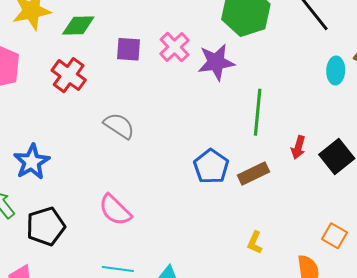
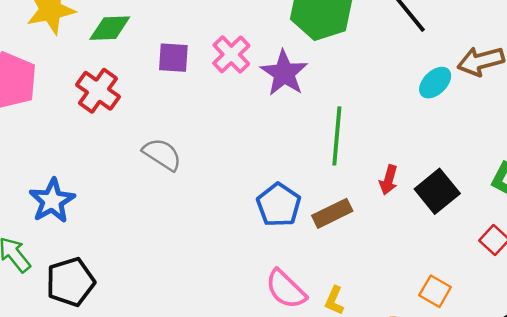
purple star: (216, 62) -> (284, 73), turned -30
cyan ellipse: (336, 70) -> (435, 83), turned 44
pink semicircle: (115, 210) -> (286, 289), moved

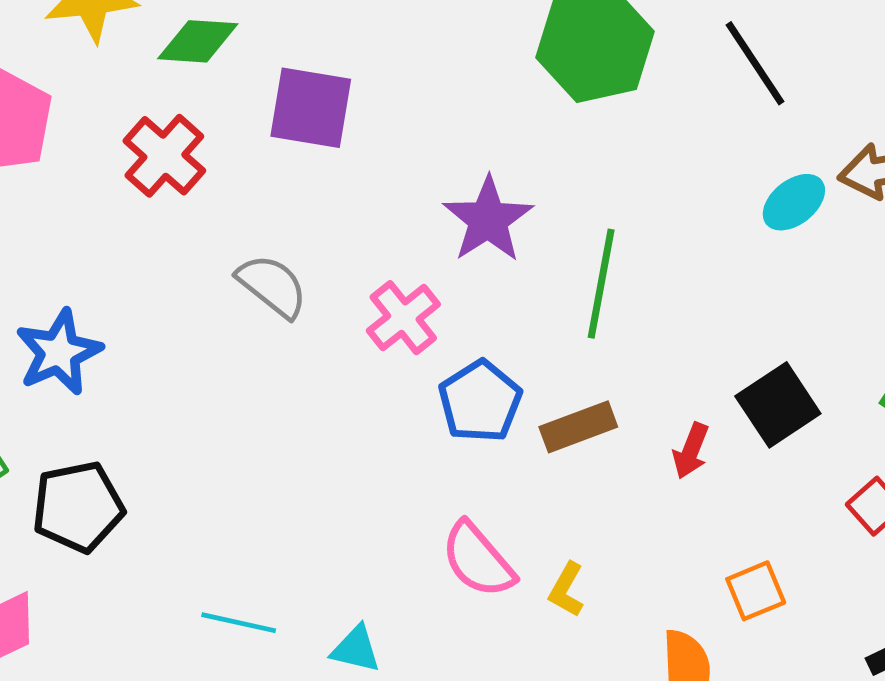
pink cross: (231, 54) -> (403, 318), moved
purple square: (173, 58) -> (311, 108), size x1.4
purple star: (284, 73) -> (488, 220), moved
red arrow: (389, 180) -> (691, 451), moved
orange square: (435, 291) -> (756, 591), turned 32

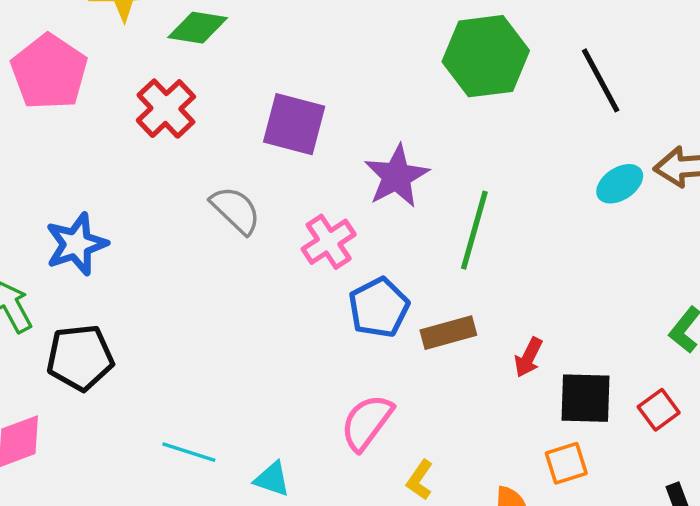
purple square: (311, 108) -> (294, 124), moved
black square: (778, 405) -> (585, 398), moved, turned 30
pink semicircle: (478, 560) -> (367, 422), turned 72
yellow L-shape: (566, 590) -> (420, 480), moved

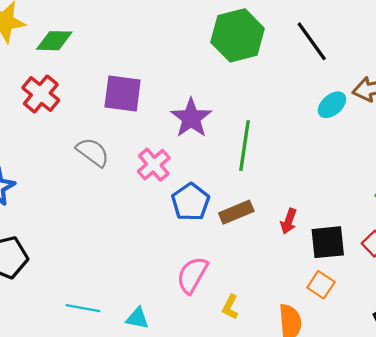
orange square: (566, 463) -> (321, 285), turned -32

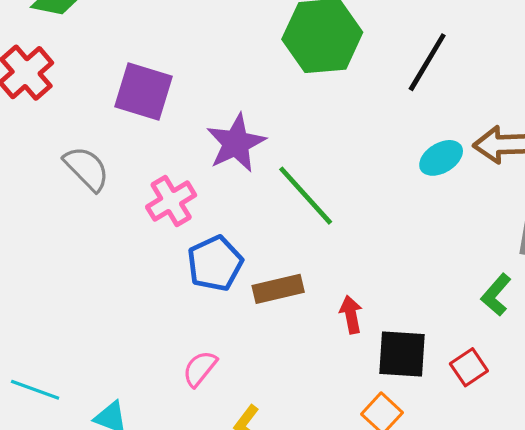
black line: (312, 41) -> (427, 62), turned 57
green line: (244, 146) -> (306, 196), turned -60
red arrow: (289, 221) -> (351, 315), turned 140
pink semicircle: (192, 275) -> (200, 369), size x0.7

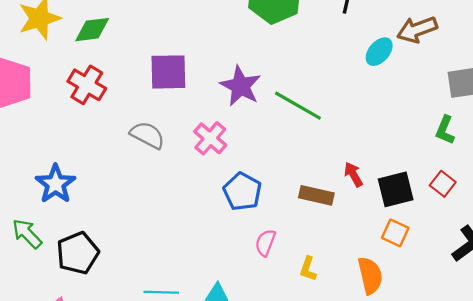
blue pentagon: (215, 263) -> (242, 192), moved
brown rectangle: (278, 289) -> (316, 195), moved, turned 44

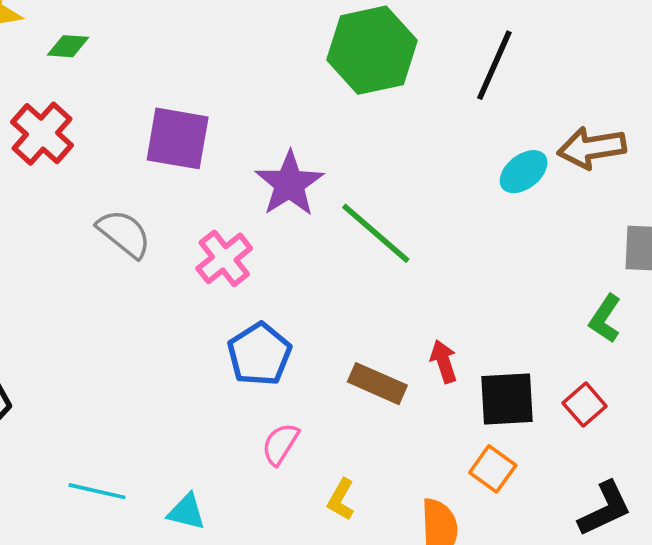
green diamond: (92, 30) -> (68, 46), size x0.7

